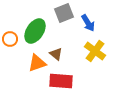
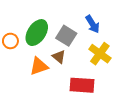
gray square: (64, 13) -> (66, 36), moved, turned -36
red rectangle: (61, 81) -> (82, 85), moved

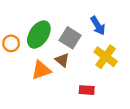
red rectangle: (82, 85) -> (87, 90), size x0.6

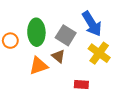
blue arrow: (98, 26) -> (92, 24), size x1.4
green ellipse: (39, 34) -> (36, 32), turned -35

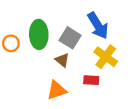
orange triangle: (39, 66) -> (57, 90), moved
red rectangle: (81, 84) -> (91, 80), moved

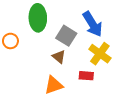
green ellipse: (39, 34) -> (38, 18), moved

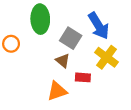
red rectangle: (86, 76) -> (83, 77), moved

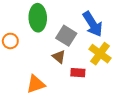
orange triangle: (57, 91) -> (36, 84), moved

